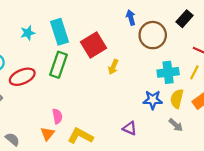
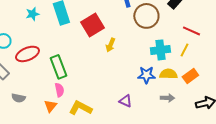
green rectangle: (58, 65) -> (58, 67), moved, turned -40
yellow semicircle: (177, 99) -> (168, 74), turned 78
gray arrow: (176, 125) -> (167, 98), turned -40
gray semicircle: (12, 139) -> (18, 98), moved, turned 152

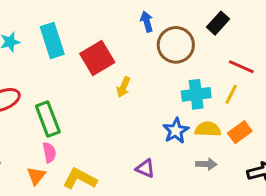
blue star: (146, 75) -> (176, 131), turned -30

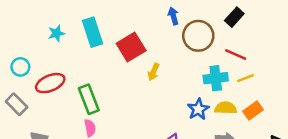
red line: (241, 67) -> (236, 54), moved
yellow line: (231, 94) -> (246, 78), turned 42

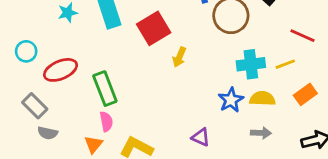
red line: (236, 54) -> (302, 36), moved
gray rectangle: (17, 104) -> (35, 106), moved
orange rectangle: (253, 110) -> (305, 94), moved

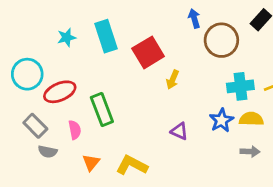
cyan circle: (26, 51) -> (27, 74), size x1.5
pink semicircle: (106, 121) -> (75, 130), moved
purple triangle: (201, 137) -> (179, 131), moved

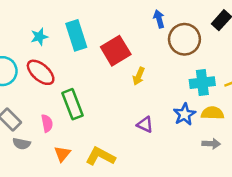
red ellipse: (60, 92) -> (41, 72), moved, turned 64

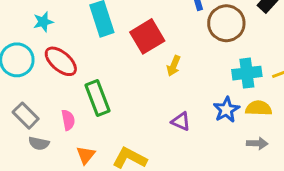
cyan star: (39, 37) -> (43, 22), moved

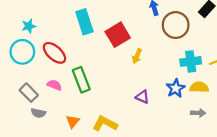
cyan star: (43, 22) -> (29, 26), moved
pink semicircle: (68, 120) -> (54, 85), moved, turned -56

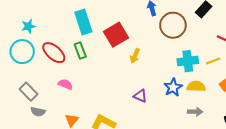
green rectangle: (81, 80) -> (80, 51), moved, size x0.7
pink semicircle: (54, 85) -> (65, 84), moved

